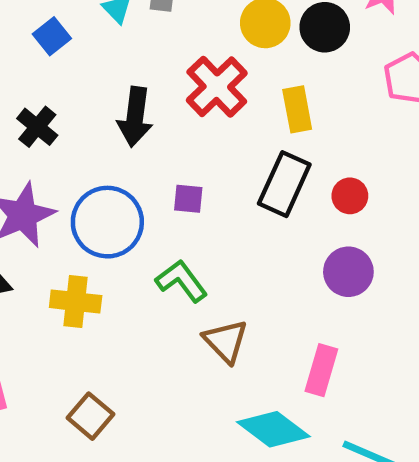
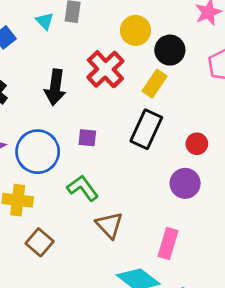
black circle: (325, 27) -> (170, 50), moved
yellow rectangle: (297, 109) -> (155, 84), turned 44
red circle: (350, 196) -> (197, 144), moved
brown square: (91, 416) -> (40, 242), moved

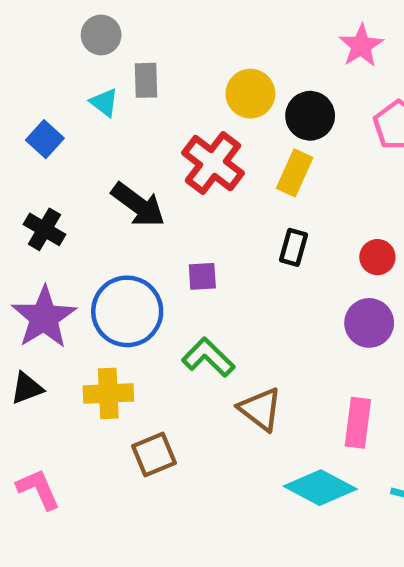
black arrow: (55, 87) -> (138, 205), turned -52
black rectangle: (146, 129) -> (294, 247), size x0.6
brown square: (40, 242) -> (154, 455), turned 36

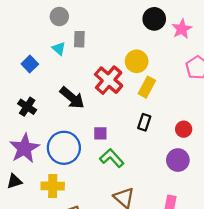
yellow circle: (250, 94) -> (137, 61), moved
black circle: (310, 116) -> (154, 19), moved
green L-shape: (208, 357) -> (112, 158), moved

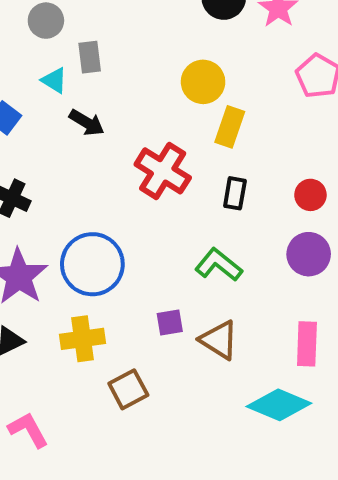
red cross: (109, 80) -> (163, 171), moved
black arrow: (72, 98) -> (87, 123), moved, size x0.7
purple square: (100, 133) -> (170, 323), moved
green L-shape: (112, 158) -> (219, 265), moved

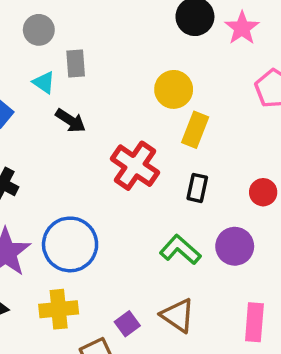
purple circle: (309, 254) -> (235, 246), moved
purple square: (170, 323) -> (127, 324), moved, turned -30

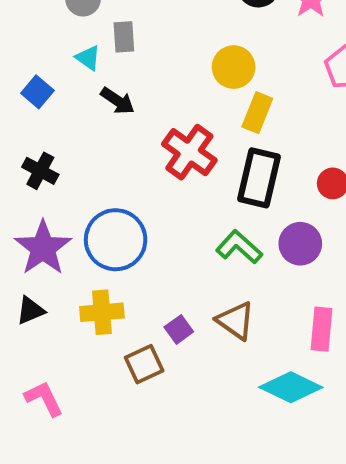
black rectangle: (197, 188) -> (259, 178), size x1.8

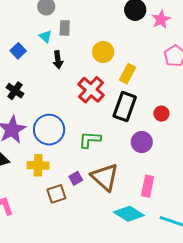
yellow circle: (234, 67) -> (103, 52), moved
black arrow: (118, 101) -> (58, 60), turned 42
green L-shape: (239, 247) -> (90, 140), moved, turned -45
brown triangle: (236, 321) -> (105, 177), size x1.4

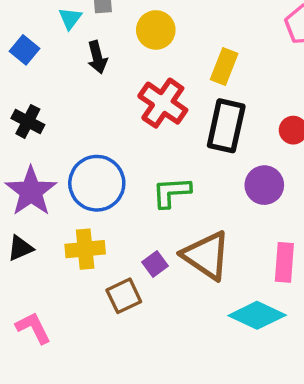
cyan triangle: (45, 36) -> (70, 18), turned 32
yellow circle: (103, 52) -> (156, 30), moved

